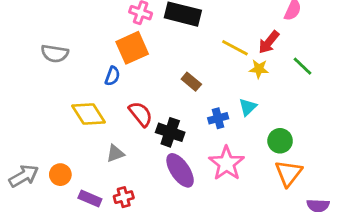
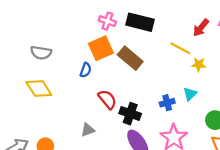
red arrow: (269, 42) -> (201, 28), moved
brown rectangle: (191, 82) -> (130, 58), moved, size x1.6
yellow diamond: (88, 114) -> (39, 89), moved

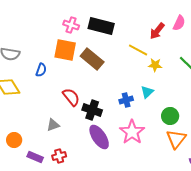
orange square: (101, 48) -> (65, 50), turned 35
blue semicircle: (86, 70) -> (41, 70), moved

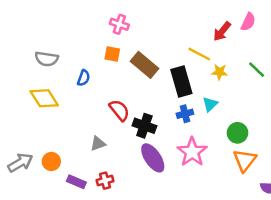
black rectangle: (101, 26) -> (181, 82), moved, turned 60
orange square: (65, 50) -> (112, 54), size x0.6

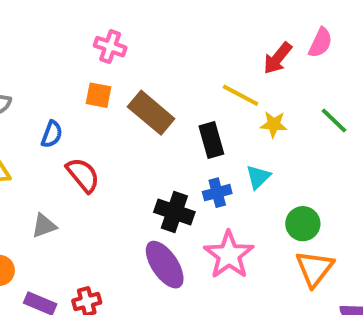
black rectangle: (181, 82) -> (211, 140), size x0.7
red semicircle: (119, 110) -> (83, 175), moved
black cross: (144, 126) -> (174, 212), moved
gray triangle: (98, 144) -> (44, 226), moved

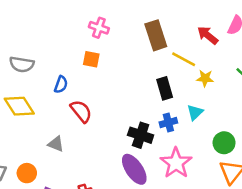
red arrow: (278, 58) -> (208, 35), turned 90
brown rectangle: (151, 113) -> (156, 35), moved, turned 32
gray triangle: (44, 226) -> (56, 144), turned 42

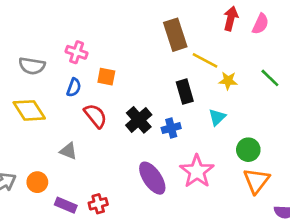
pink cross: (99, 28) -> (77, 52), moved
red arrow: (208, 35) -> (231, 18), moved, turned 65
orange square: (91, 59) -> (106, 77), moved
blue cross: (168, 123) -> (171, 128), moved
black cross: (141, 135) -> (139, 120), moved, turned 30

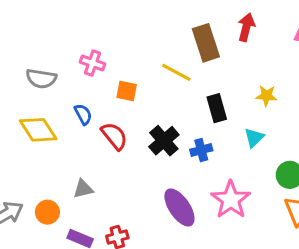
red arrow: (231, 18) -> (246, 27), moved
yellow line: (205, 60) -> (176, 72), moved
blue semicircle: (74, 87) -> (83, 114), moved, turned -48
gray triangle: (68, 151) -> (83, 189), moved, turned -36

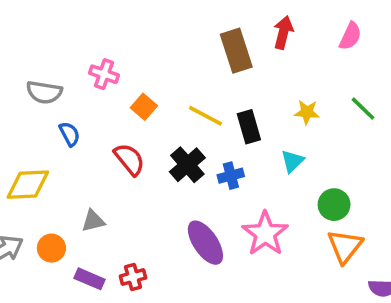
yellow line: (176, 72) -> (205, 116), moved
orange square: (127, 91) -> (144, 107), turned 30
blue semicircle: (83, 114) -> (70, 134), moved
yellow diamond: (38, 130) -> (28, 185), moved, turned -60

